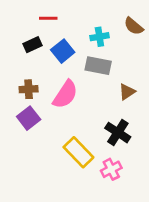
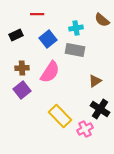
black rectangle: (32, 45) -> (16, 35), moved
brown triangle: (127, 92) -> (95, 81), moved
black cross: (118, 133) -> (100, 109), moved

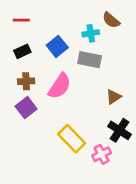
red line: (37, 14) -> (21, 20), moved
brown semicircle: (102, 20) -> (111, 20), moved
black rectangle: (16, 35) -> (22, 51), moved

